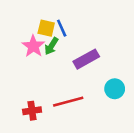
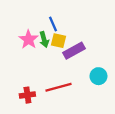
yellow square: (46, 28) -> (59, 41), moved
green arrow: (51, 46) -> (44, 39), turned -48

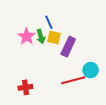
purple rectangle: (74, 51) -> (68, 47), turned -36
red line: (59, 87) -> (73, 80), moved

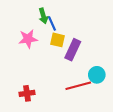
pink star: (26, 36) -> (28, 39), turned 30
green arrow: (41, 36) -> (43, 16), moved

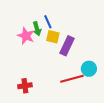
green arrow: (43, 16) -> (37, 29), moved
pink star: (28, 39) -> (26, 36), turned 30

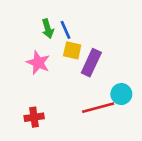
green arrow: (37, 29) -> (48, 29), moved
pink star: (26, 36) -> (38, 63), moved

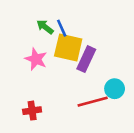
green arrow: (48, 29) -> (45, 27), turned 144
yellow square: (72, 50) -> (68, 47), size x1.6

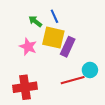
blue line: (62, 28) -> (54, 16), moved
red cross: (32, 111) -> (25, 87), size x1.6

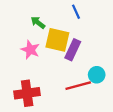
blue line: (54, 16) -> (76, 12), moved

